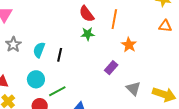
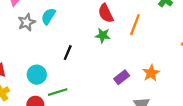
gray star: (13, 44) -> (27, 22), moved
orange star: (129, 45) -> (151, 73), moved
cyan semicircle: (39, 50) -> (48, 16), moved

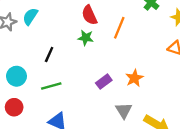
green line: (58, 92) -> (51, 86), moved

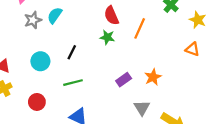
cyan circle: (16, 76) -> (40, 61), moved

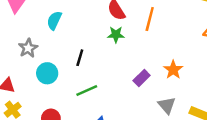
gray star: (33, 20) -> (28, 48), moved

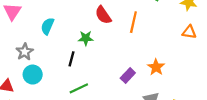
green star: (116, 35) -> (86, 38), moved
cyan circle: (47, 73) -> (33, 75), moved

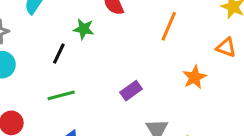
orange line: (133, 22) -> (169, 26), moved
orange star: (156, 67) -> (194, 77), moved

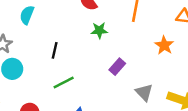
green star: (84, 29) -> (99, 30), moved

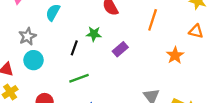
green star: (99, 30) -> (94, 34), moved
purple rectangle: (117, 67) -> (120, 49), moved

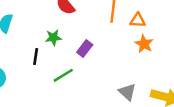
orange triangle: (196, 31) -> (138, 20), moved
green line: (79, 78) -> (63, 75), moved

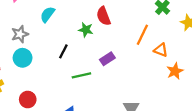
green star: (53, 38) -> (86, 30), moved
orange star: (144, 44) -> (175, 71), moved

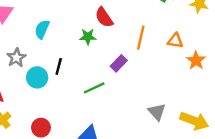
orange line: (142, 35) -> (141, 38), moved
black line: (63, 51) -> (59, 66), moved
cyan circle: (23, 58) -> (37, 77), moved

